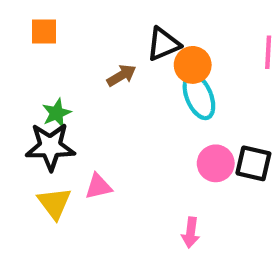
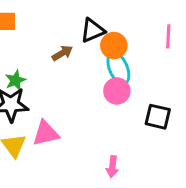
pink circle: (216, 163) -> (117, 91), moved
pink triangle: (98, 186) -> (46, 133), size x1.4

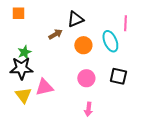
orange circle: (114, 46) -> (83, 45), moved
cyan ellipse: (118, 68) -> (110, 41), moved
pink circle: (117, 91) -> (86, 78), moved

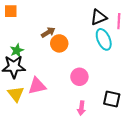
black triangle: (75, 19) -> (99, 17), moved
orange circle: (83, 45) -> (59, 43), moved
black square: (118, 76) -> (112, 99), moved

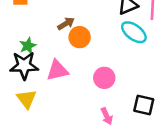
cyan ellipse: (104, 39) -> (134, 32), turned -30
pink triangle: (37, 86) -> (57, 70), moved
pink arrow: (81, 108) -> (107, 116), turned -32

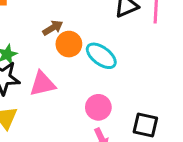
cyan ellipse: (134, 32) -> (101, 56), moved
pink circle: (104, 78) -> (98, 107), moved

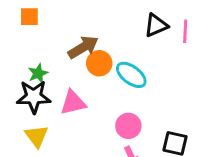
brown arrow: (53, 28) -> (83, 47), size x1.5

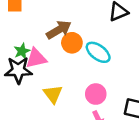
pink triangle: (73, 103) -> (36, 58), moved
yellow triangle: (37, 136) -> (53, 94), moved

